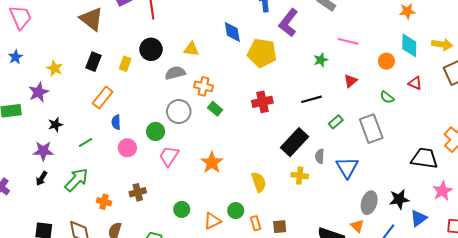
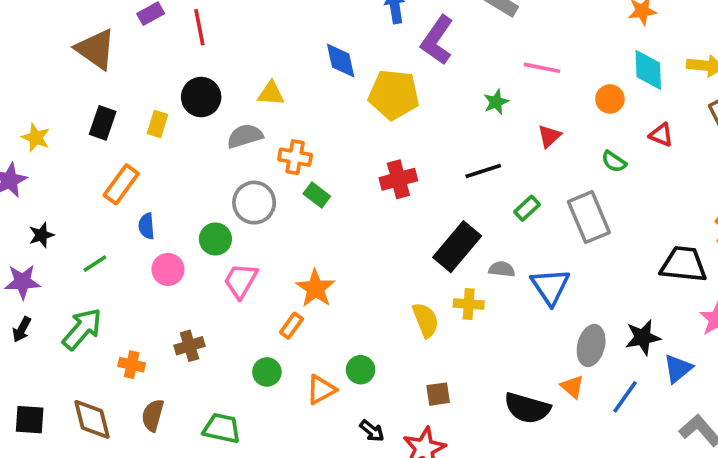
gray semicircle: (320, 156) -> (502, 269), turned 96
yellow semicircle: (259, 182) -> (426, 320), moved
orange rectangle: (256, 223) -> (291, 326), moved, turned 56

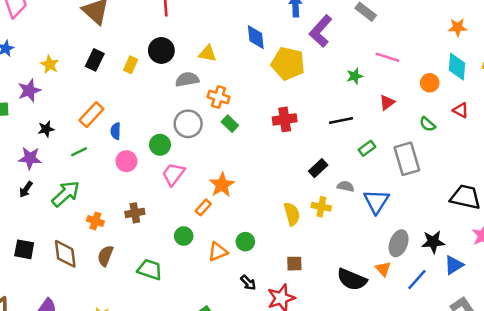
orange rectangle: (121, 184) -> (91, 115), moved
black rectangle: (457, 247) -> (318, 168), size x0.6

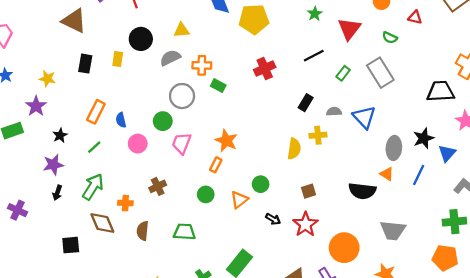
red triangle: (387, 103) -> (349, 29), size x1.6
yellow semicircle: (292, 214) -> (294, 149), turned 40
brown diamond: (65, 254) -> (102, 223), moved

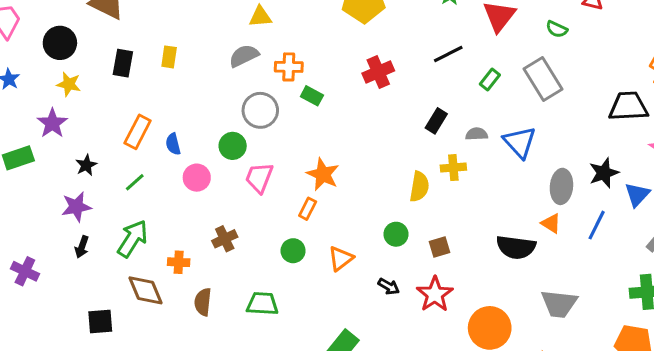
black circle: (141, 39) -> (60, 43), moved
green circle: (261, 184) -> (396, 234), moved

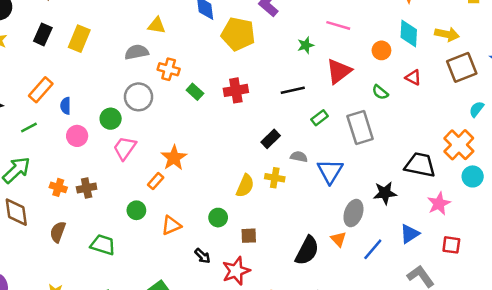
yellow rectangle: (169, 57) -> (79, 39), size x1.5
green rectangle: (312, 96) -> (195, 92), moved
black star: (604, 173) -> (385, 193), moved
black semicircle: (516, 247) -> (307, 251), turned -84
orange cross: (179, 262) -> (58, 187), moved

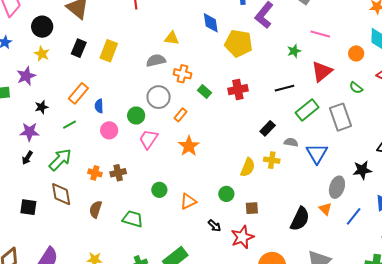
green rectangle: (320, 118) -> (307, 110), size x1.6
orange rectangle: (156, 181) -> (181, 115), moved

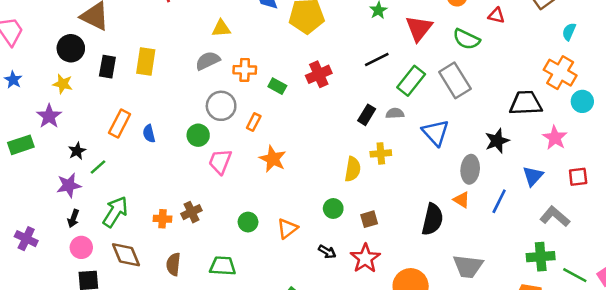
black circle: (42, 27) -> (71, 48), moved
green semicircle: (356, 88) -> (466, 39), size x1.5
green line: (70, 125) -> (98, 167), moved
pink circle: (109, 130) -> (81, 247), moved
gray semicircle: (291, 142) -> (395, 113), moved

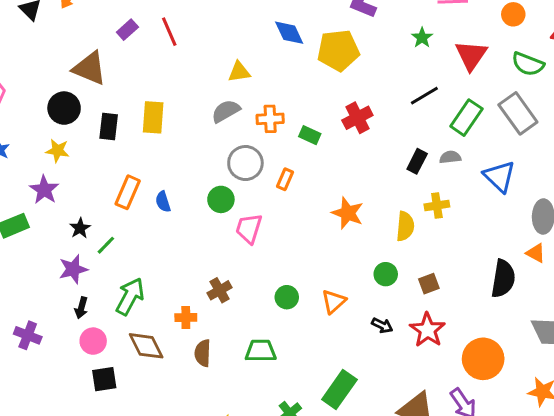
orange star: (273, 159) -> (348, 213), moved
orange cross: (162, 219) -> (186, 318), moved

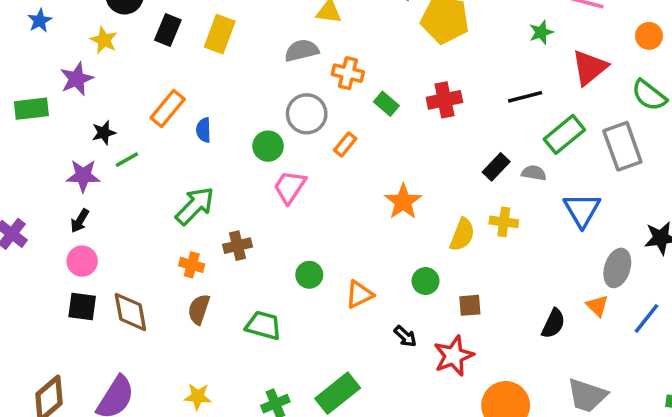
black semicircle: (503, 279) -> (553, 324), size x0.7
green arrow: (130, 296) -> (195, 206), moved
brown diamond: (146, 346) -> (130, 312), moved

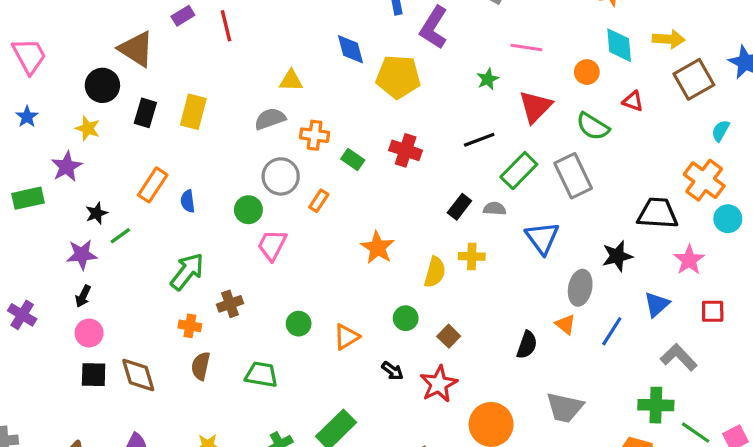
red cross: (444, 100) -> (406, 150), turned 36
brown square: (470, 305) -> (449, 336), turned -35

